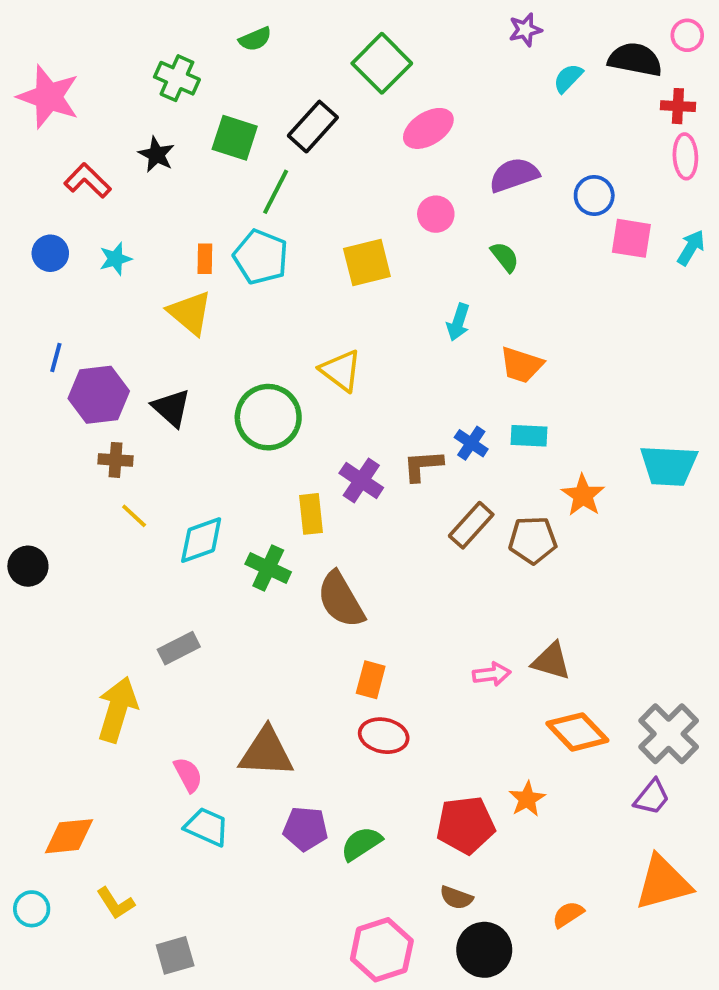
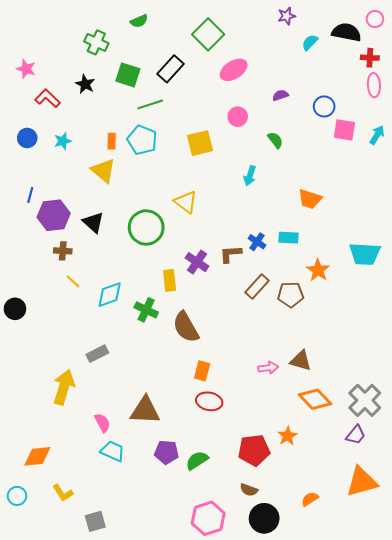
pink star: (48, 97) -> (26, 69), moved, size x0.6
purple semicircle: (514, 175) -> (280, 95), size x0.6
green line: (276, 192) -> (150, 104), turned 45
orange trapezoid: (522, 365) -> (310, 199), moved

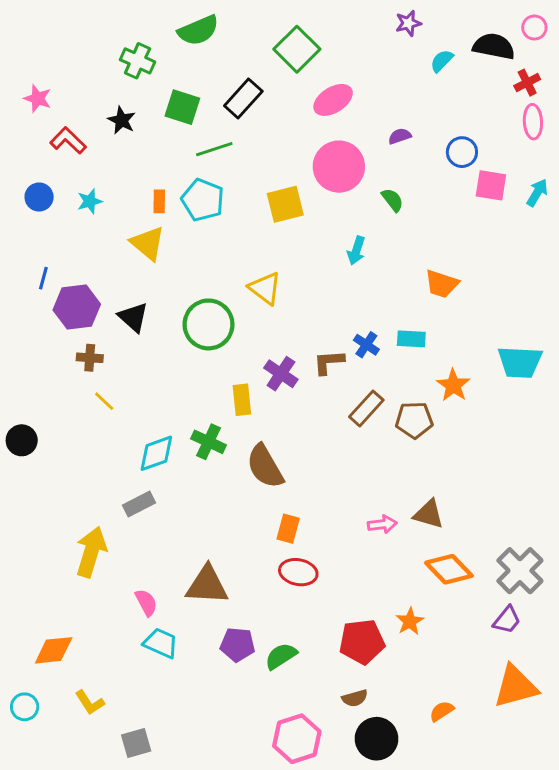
green semicircle: (139, 21) -> (198, 30), size x1.6
red cross: (370, 58) -> (527, 83), turned -30
pink circle: (238, 117) -> (339, 167), size x1.8
cyan diamond: (110, 295) -> (156, 453), moved
brown semicircle: (249, 490) -> (355, 698), turned -36

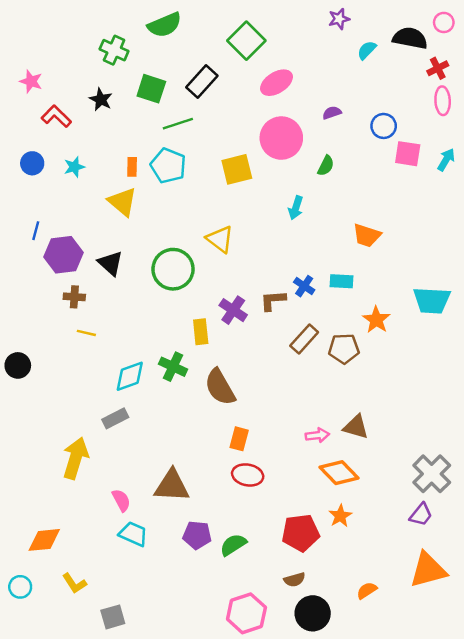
green semicircle: (392, 200) -> (326, 166), turned 65
yellow line: (104, 401) -> (86, 333), turned -30
orange diamond: (449, 569) -> (339, 473), moved

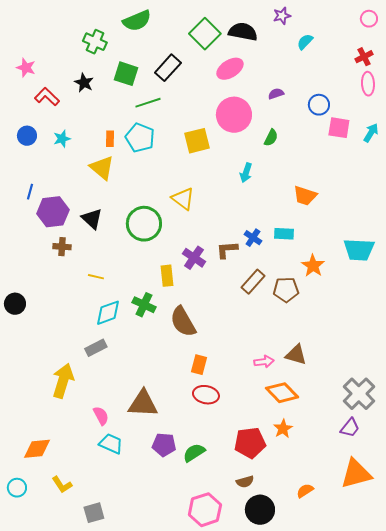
black semicircle: (410, 38) -> (243, 32), moved
yellow line: (86, 333) -> (96, 277), moved

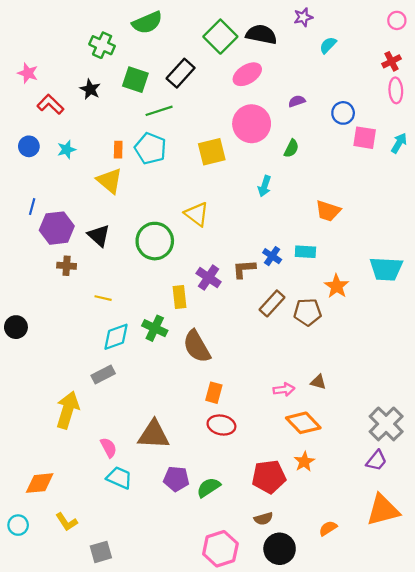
brown triangle: (296, 355) -> (318, 382), size x0.7

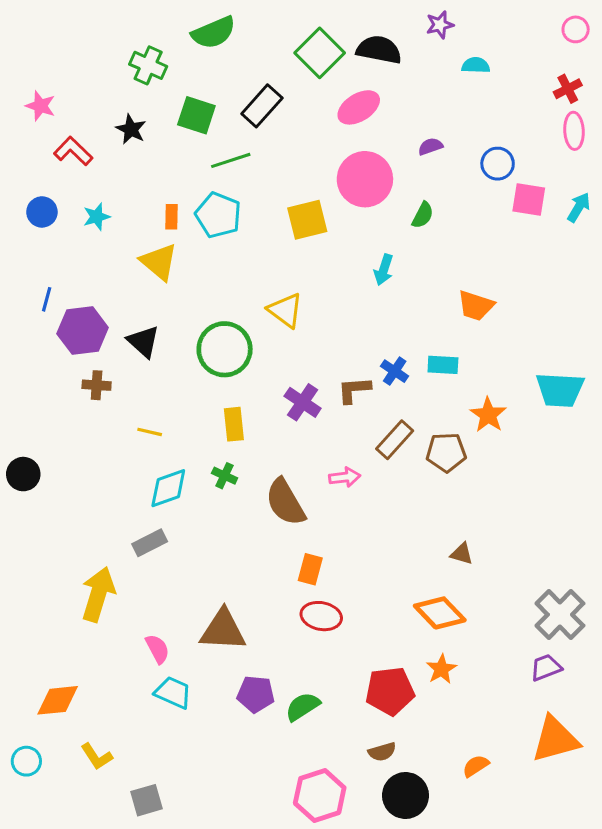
cyan semicircle: (328, 45) -> (476, 65), turned 48
yellow rectangle: (180, 297) -> (234, 424), moved
green cross: (155, 328) -> (225, 476), size x0.7
pink arrow: (284, 390) -> (345, 477), moved
purple trapezoid: (376, 461) -> (546, 668), turned -150

